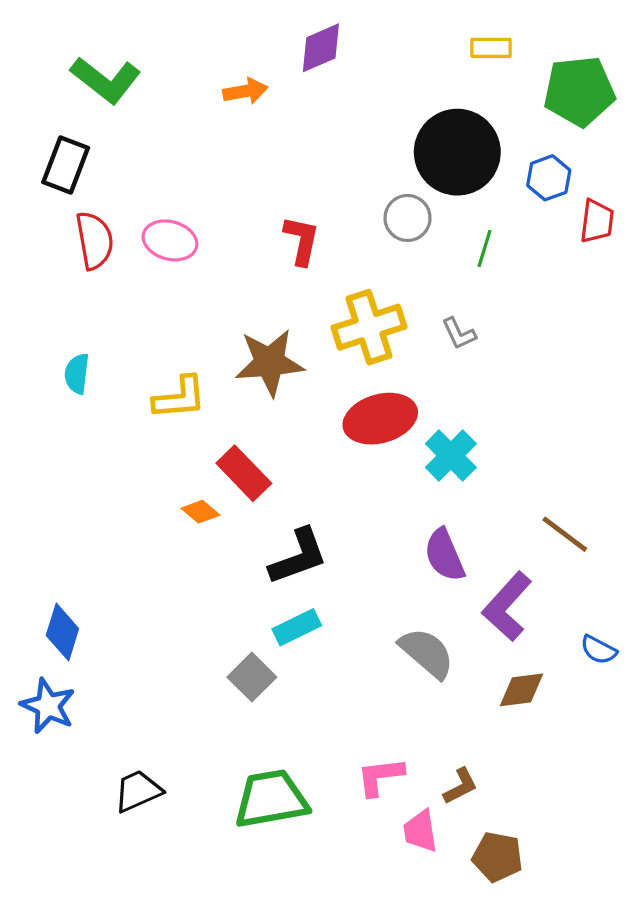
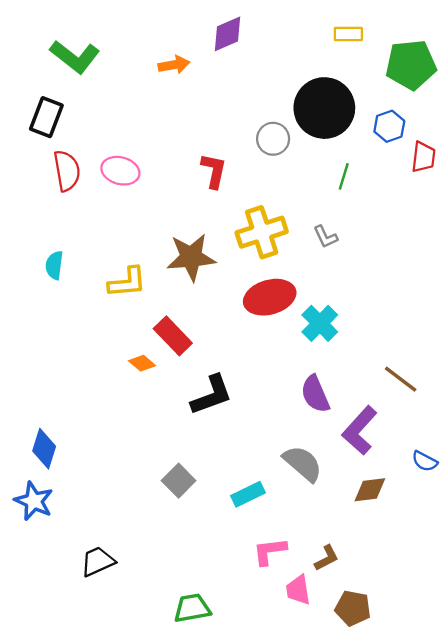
gray circle: (408, 218) -> (273, 139), moved
cyan rectangle: (297, 627) -> (248, 494), moved
green trapezoid: (271, 799) -> (192, 608), moved, size x0.7

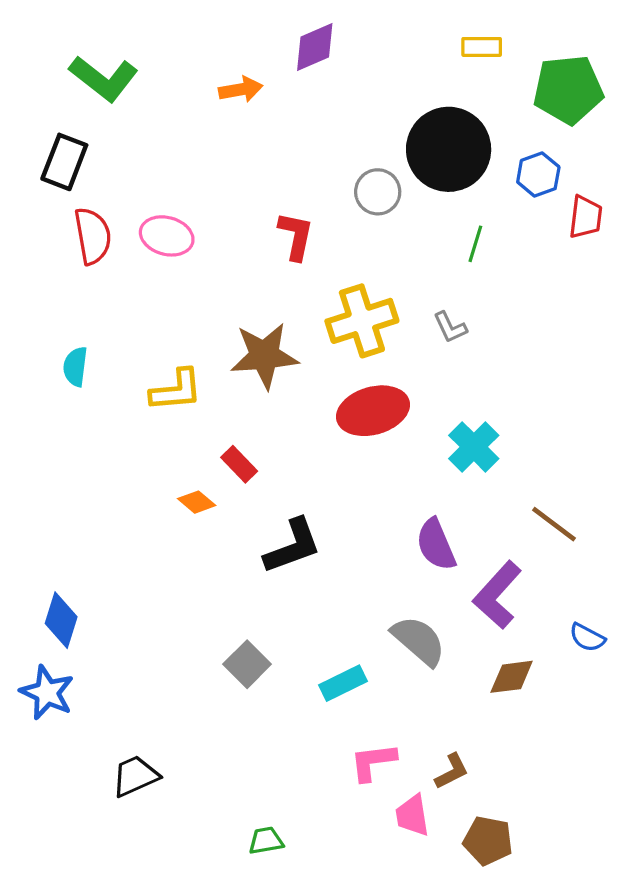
cyan cross: (320, 323) -> (474, 447), moved
red rectangle: (173, 336) -> (239, 464), size x0.7
green trapezoid: (192, 608) -> (266, 841), size x0.7

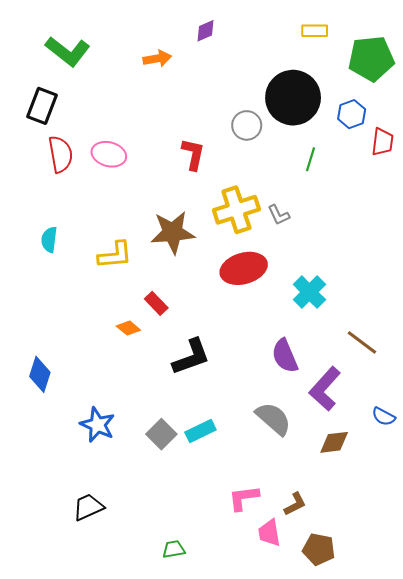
purple diamond: (315, 47) -> (206, 31), size x0.7
gray L-shape: (450, 327) -> (279, 215), moved
blue diamond: (61, 620) -> (40, 374), moved
cyan rectangle: (343, 683) -> (200, 431), moved
blue star: (47, 693) -> (98, 425), moved

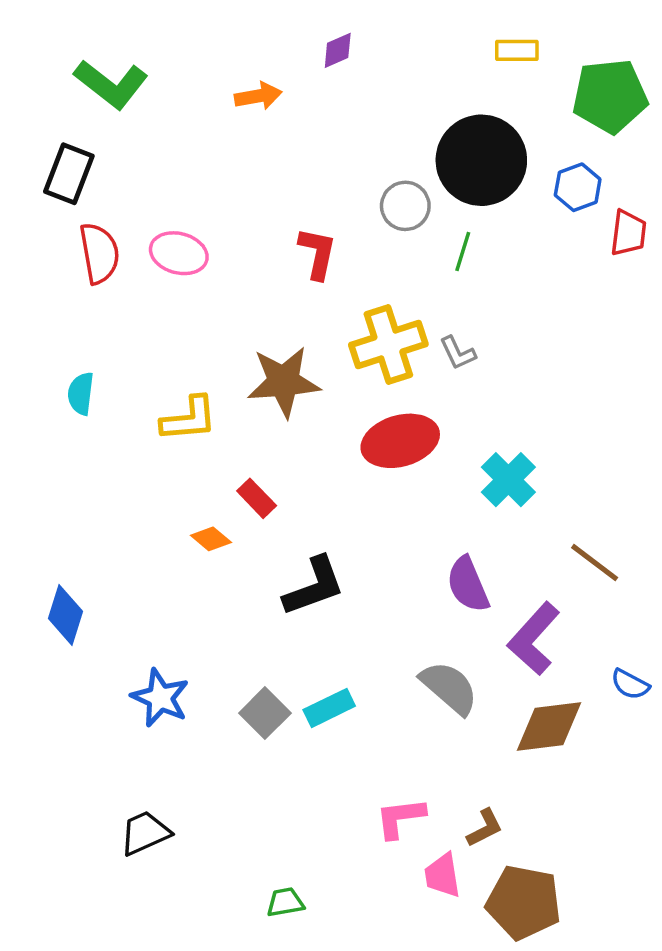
green line: (311, 159) -> (463, 252), moved
brown diamond: (334, 442) -> (549, 727), size x1.4
brown pentagon: (319, 549) -> (524, 902), size x1.4

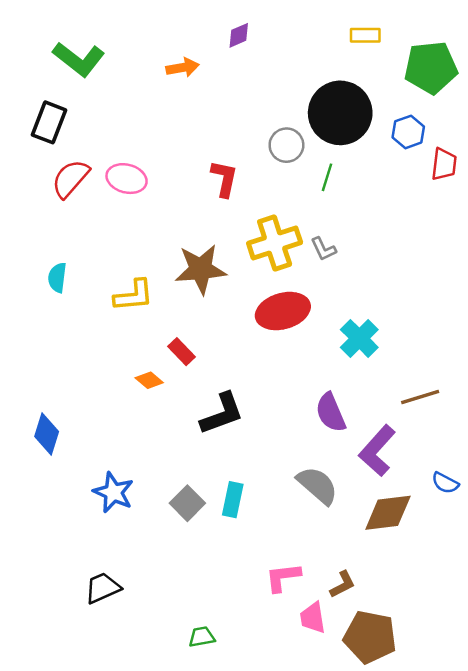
red semicircle: (99, 253) -> (70, 179), turned -129
brown line: (595, 563) -> (420, 397), turned -54
cyan rectangle: (329, 708) -> (233, 500), turned -52

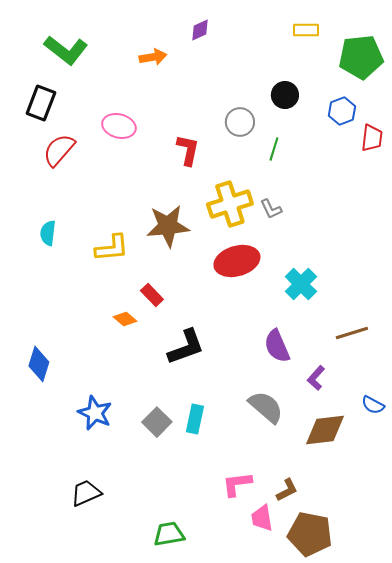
black circle: (340, 113) -> (285, 95), size x0.5
pink ellipse: (127, 179) -> (119, 126), moved
purple L-shape: (377, 451) -> (316, 378), size x0.6
green trapezoid: (202, 637) -> (169, 534), size x1.4

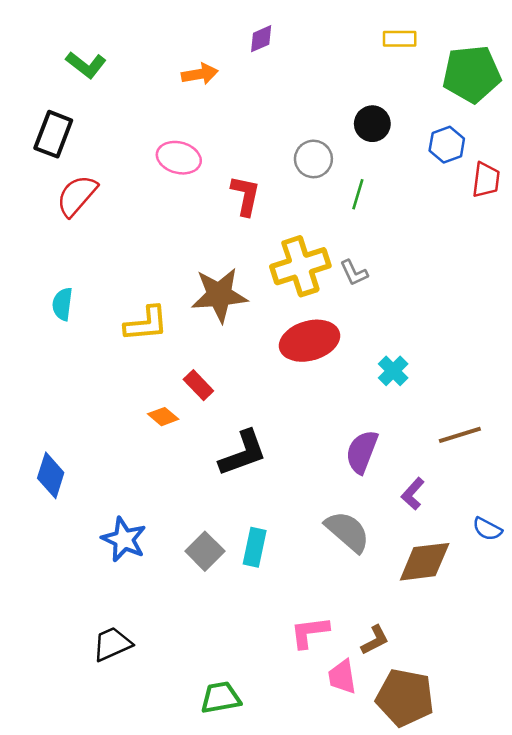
green L-shape: (66, 50) -> (86, 65), size x0.7
pink ellipse: (119, 126) -> (179, 158), moved
cyan cross: (301, 284) -> (393, 371), size x0.7
purple semicircle: (277, 346) -> (362, 452), turned 44

